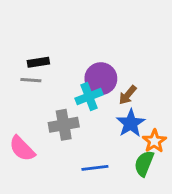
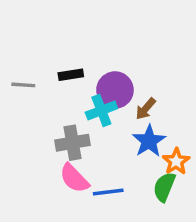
black rectangle: (38, 62) -> (71, 75), moved
gray line: (31, 80) -> (23, 85), moved
pink semicircle: (22, 149) -> (74, 178), moved

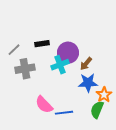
gray line: (23, 85) -> (14, 50), turned -48
blue star: (149, 141) -> (88, 83), turned 30
gray cross: (73, 143) -> (25, 69), moved

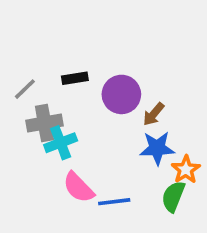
cyan cross: (60, 65) -> (61, 143), moved

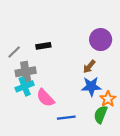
purple circle: (121, 94) -> (101, 40), moved
cyan cross: (61, 143) -> (25, 86), moved
pink semicircle: (78, 187) -> (45, 98), moved

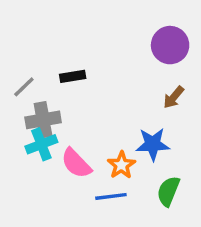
purple circle: (101, 40) -> (170, 45), moved
brown arrow: (89, 67) -> (174, 97), moved
orange star: (108, 99) -> (121, 165), moved

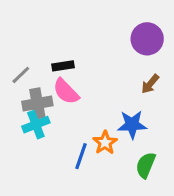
pink semicircle: (76, 163) -> (66, 91), moved
blue line: (111, 196) -> (81, 156), moved, turned -64

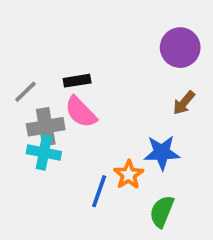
cyan cross: (36, 125) -> (44, 153), turned 32
green semicircle: (146, 165) -> (162, 211), moved

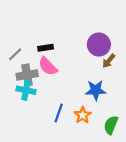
purple circle: (180, 48) -> (99, 45), moved
orange star: (129, 175) -> (83, 115), moved
green semicircle: (162, 211) -> (111, 125), moved

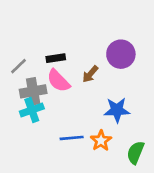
brown arrow: (109, 61) -> (90, 74), moved
cyan cross: (26, 90) -> (32, 110), turned -30
blue line: (59, 113) -> (72, 138), turned 66

